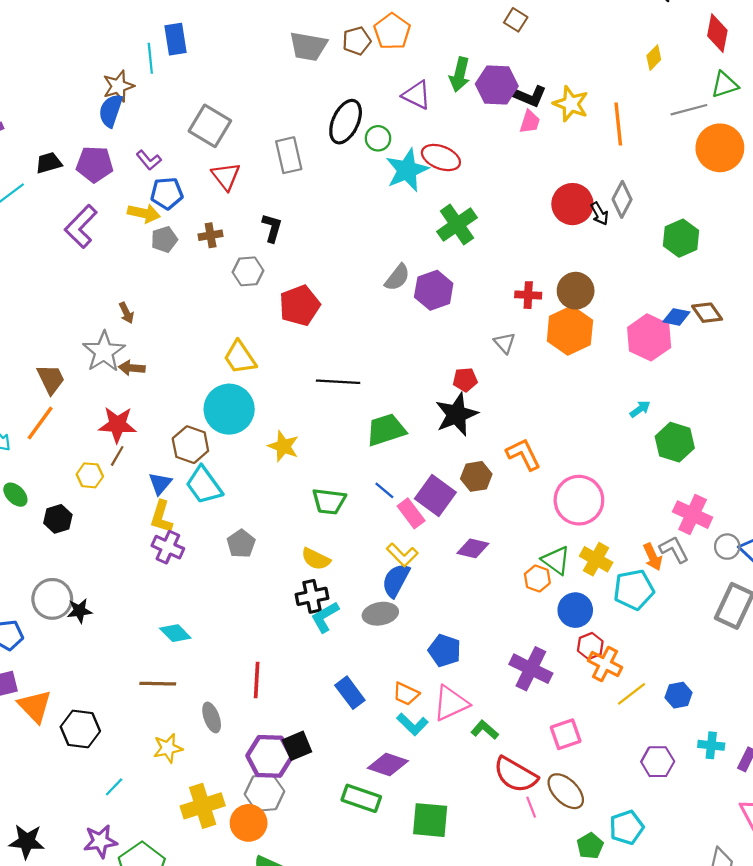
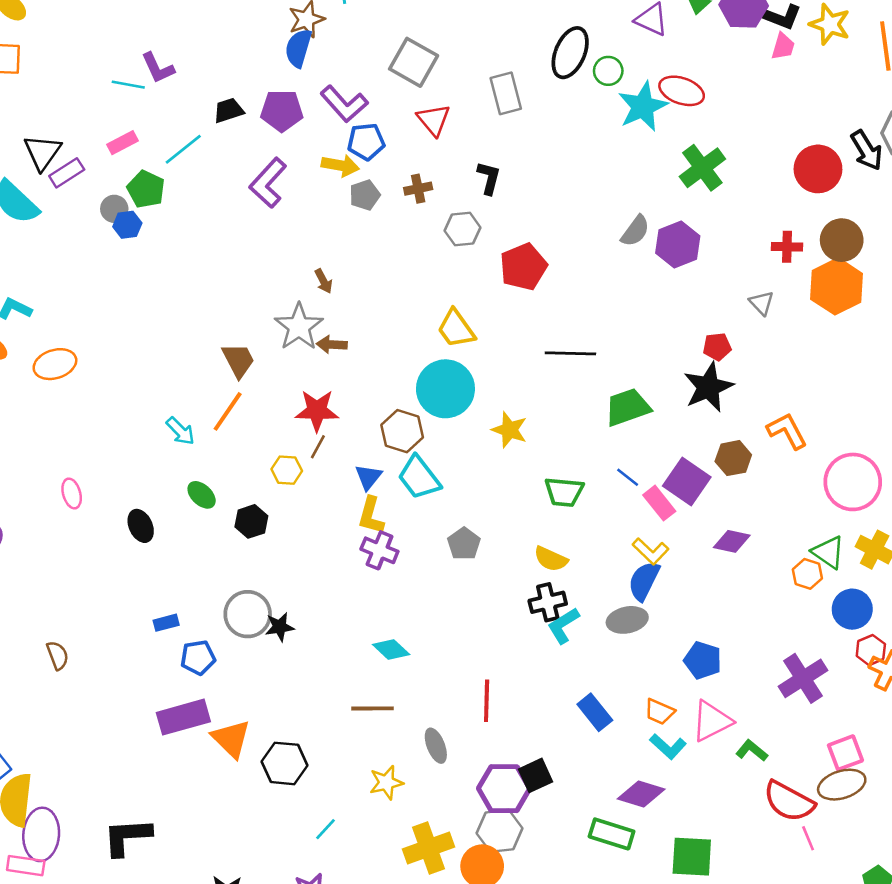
purple L-shape: (149, 160) -> (344, 104), size x1.6
red circle: (572, 204) -> (818, 169), moved
black arrow: (599, 214) -> (867, 150), size x1.5
purple cross: (531, 669) -> (803, 678), turned 33
brown ellipse: (566, 791) -> (842, 785), moved, turned -60

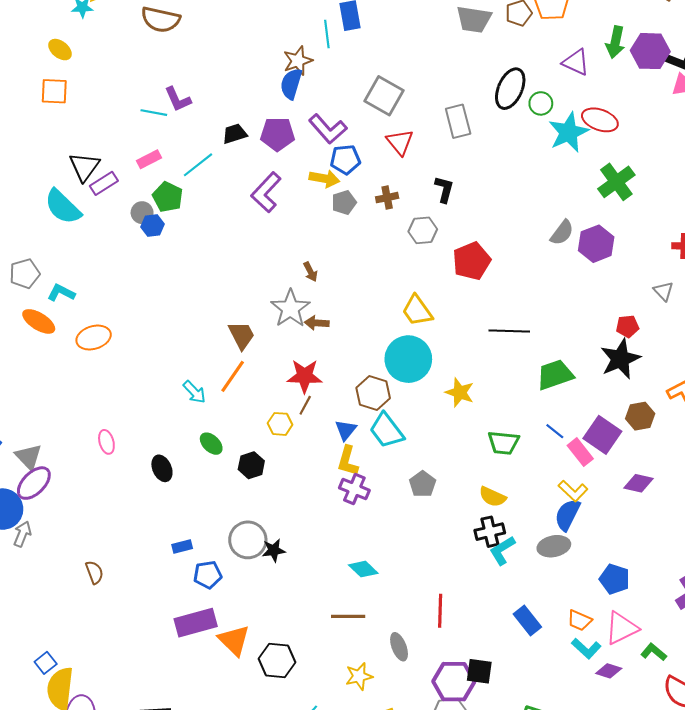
black square: (536, 775) -> (479, 671), turned 32
purple diamond: (641, 794) -> (609, 671), moved, size x0.7

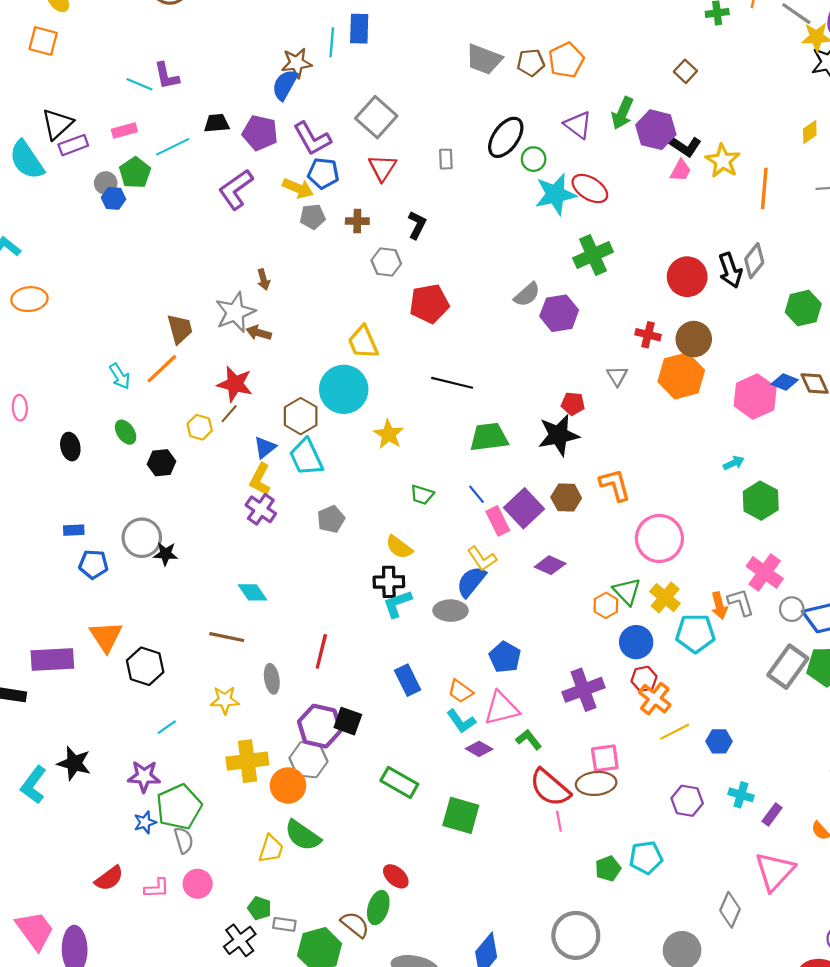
gray rectangle: (458, 121) -> (446, 159), size x0.6
green trapezoid: (503, 443) -> (422, 495), size x0.7
purple rectangle: (196, 623) -> (52, 660), moved

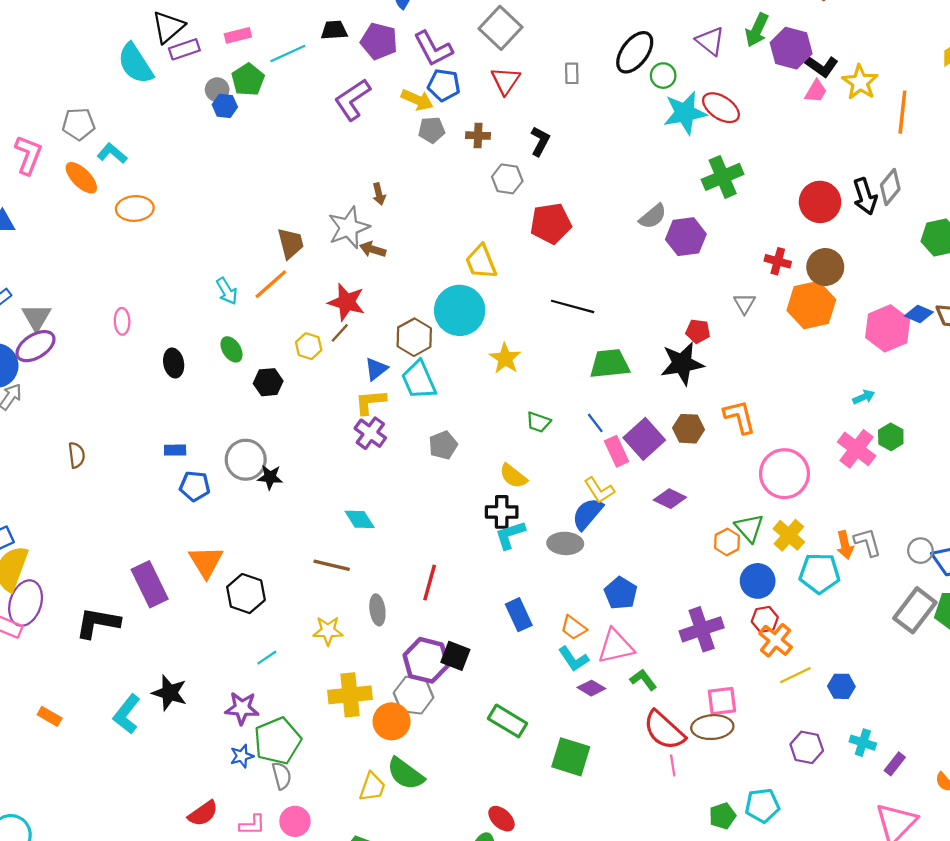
yellow L-shape: (260, 479) -> (370, 402), turned 56
green hexagon: (761, 501) -> (891, 437), size x0.7
pink cross: (765, 572) -> (857, 449), moved
purple rectangle: (52, 660) -> (150, 584), turned 66

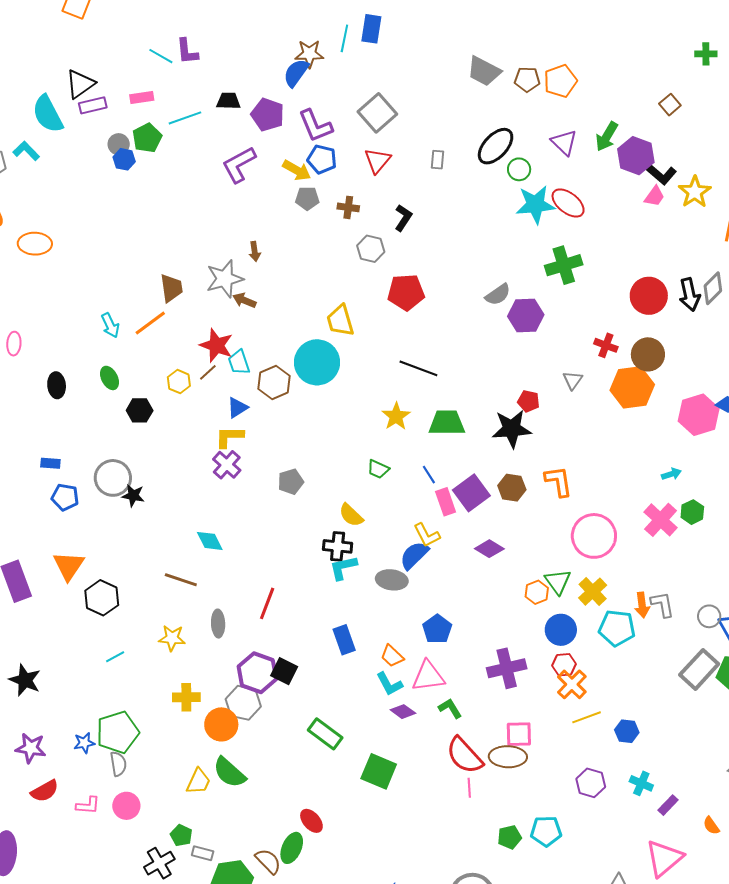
cyan L-shape: (112, 153) -> (26, 151), moved
yellow star: (505, 358) -> (396, 416), moved
cyan trapezoid: (419, 380) -> (239, 362), moved, size x0.7
yellow cross: (350, 695) -> (186, 697), size x0.7
purple star: (242, 708) -> (31, 748), moved

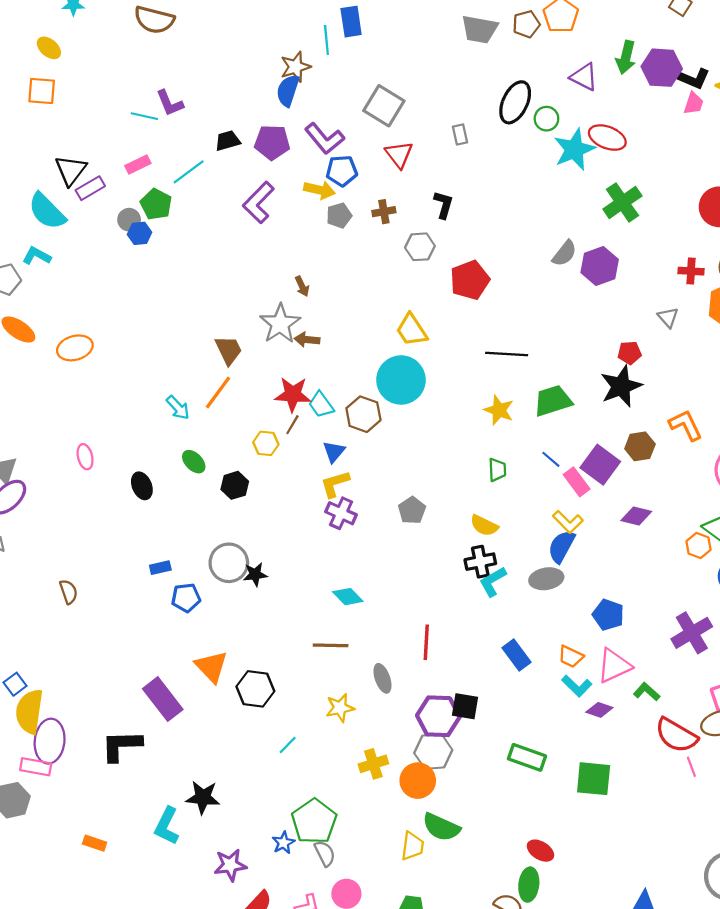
green trapezoid: (378, 469) -> (497, 470), turned -100

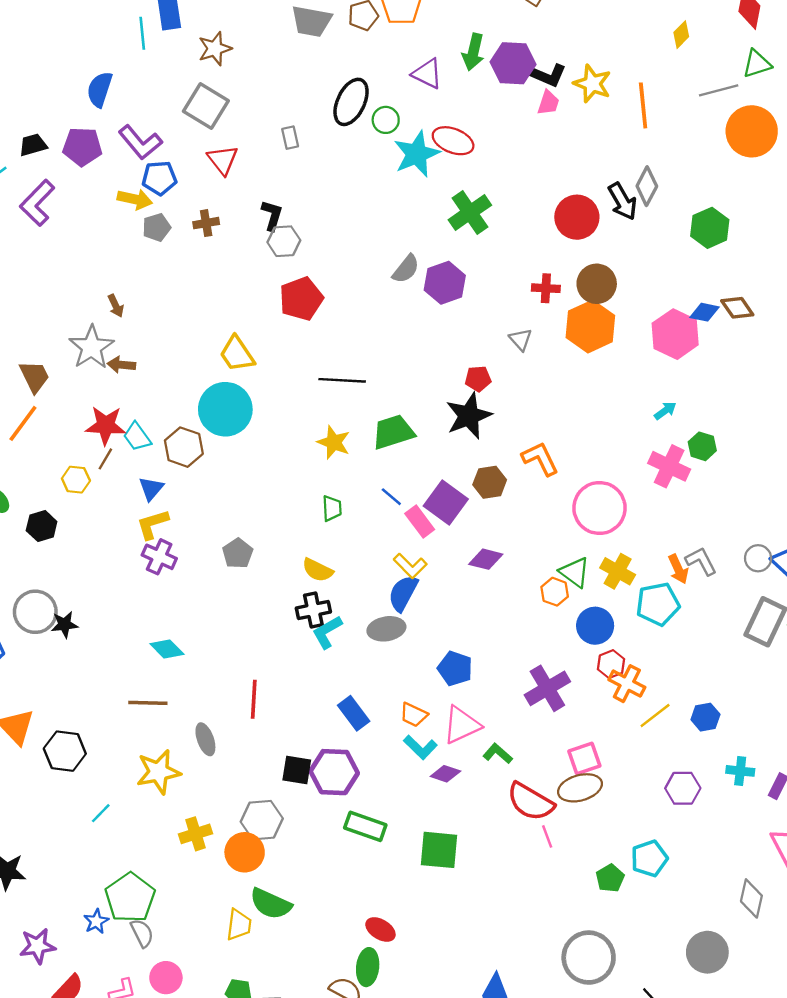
brown star: (295, 67) -> (215, 49), moved
purple L-shape: (259, 202) -> (37, 203), moved
gray hexagon: (420, 247) -> (284, 241), moved
yellow star: (340, 708) -> (158, 772), size x1.4
purple hexagon: (438, 716) -> (334, 772), moved

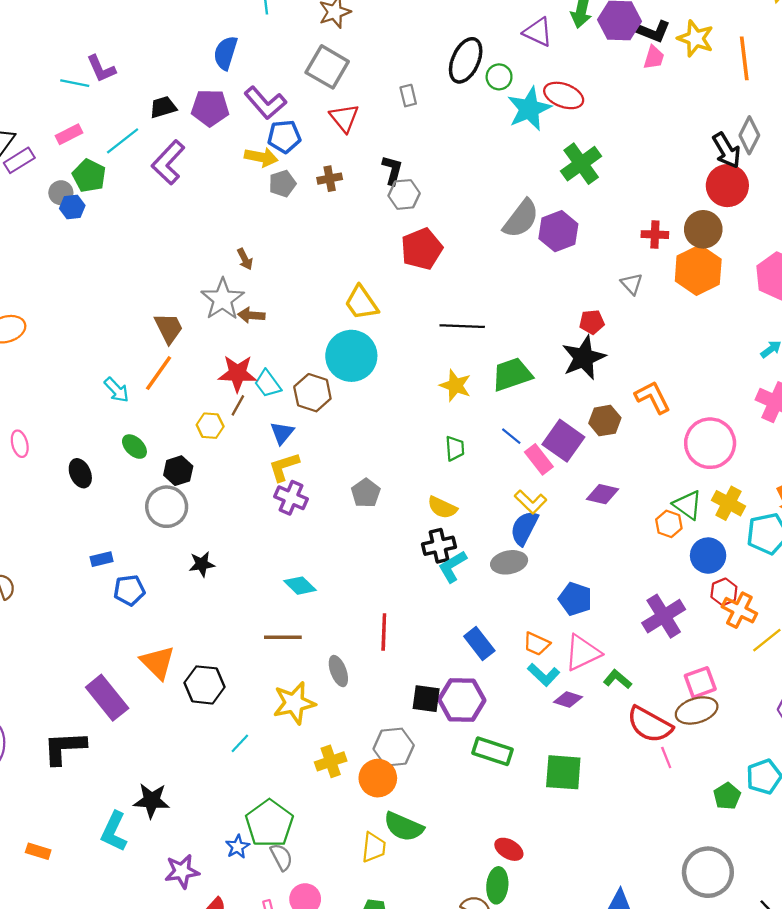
red circle: (577, 217) -> (727, 186), moved
gray semicircle: (406, 269) -> (521, 219), size x1.4
gray circle: (35, 612) -> (167, 507), moved

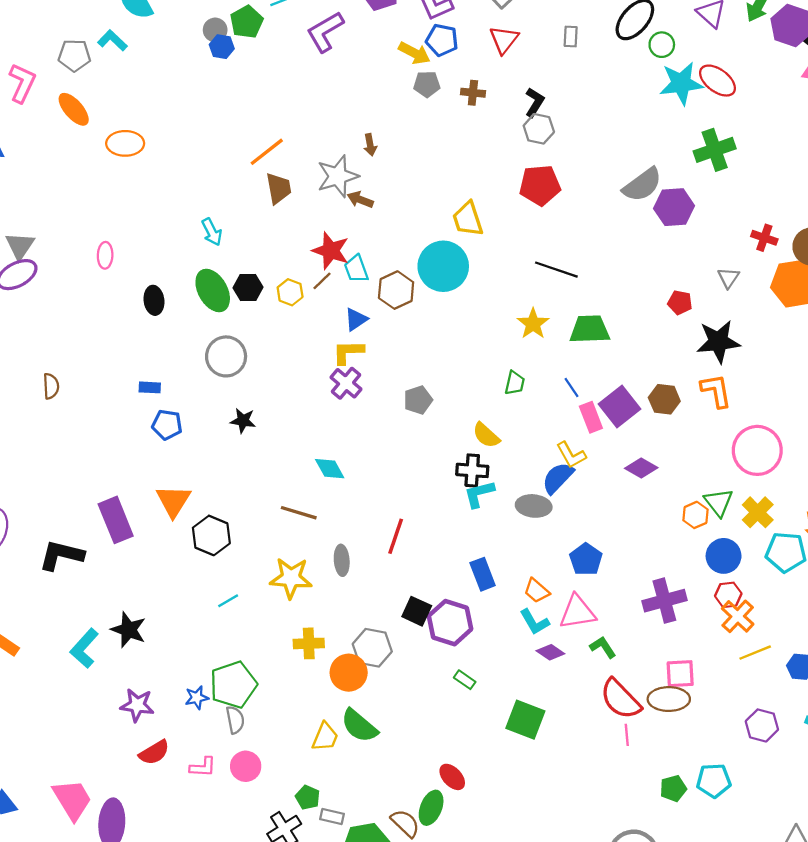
black star: (584, 358) -> (718, 342), moved
orange line: (159, 373) -> (267, 152), moved
green ellipse: (134, 447) -> (213, 290), size x1.6
black hexagon: (178, 471) -> (248, 288), moved
green rectangle: (493, 751) -> (465, 680), size x0.6

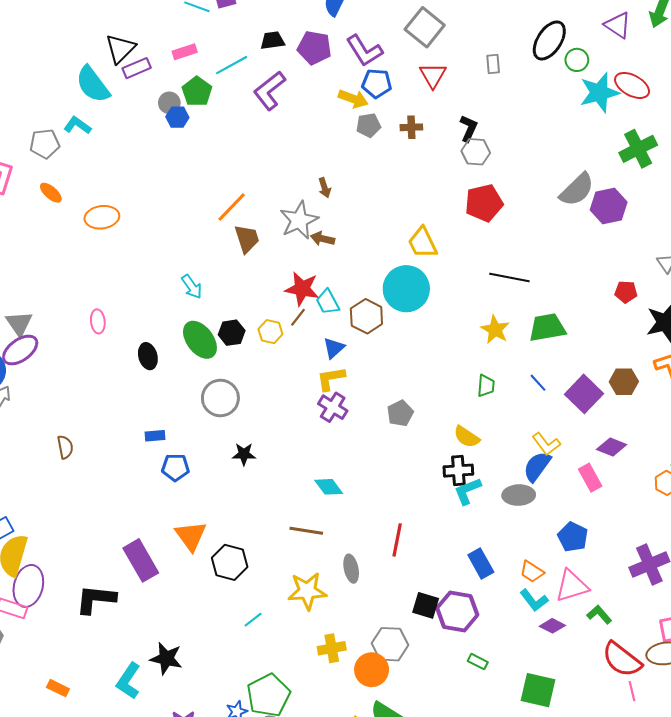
orange ellipse: (74, 109) -> (51, 193), size x0.7
pink rectangle: (591, 417) -> (590, 478), moved

